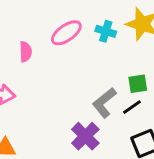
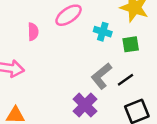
cyan cross: (106, 31) -> (103, 32), moved
green square: (138, 84) -> (131, 44), moved

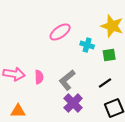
pink semicircle: (33, 32) -> (39, 77), moved
gray L-shape: (101, 76) -> (67, 80), moved

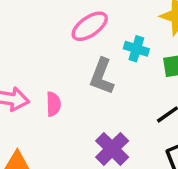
gray L-shape: (67, 80) -> (102, 76), moved, turned -30

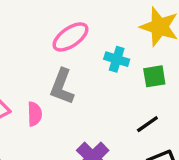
gray L-shape: (102, 76) -> (62, 87), moved

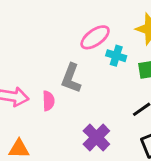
pink ellipse: (70, 37) -> (95, 37), moved

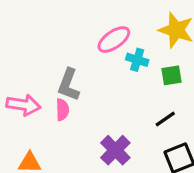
gray L-shape: (71, 78) -> (69, 85), moved

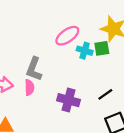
green square: (172, 75) -> (102, 48), moved
purple cross: (115, 150) -> (68, 100), moved, turned -30

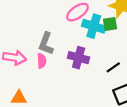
cyan cross: (85, 51) -> (94, 26), size x1.5
purple cross: (68, 100) -> (79, 58), moved

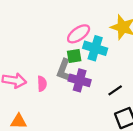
green square: (110, 24) -> (74, 56), moved
gray L-shape: (46, 44) -> (64, 70), moved

